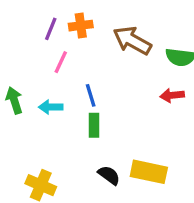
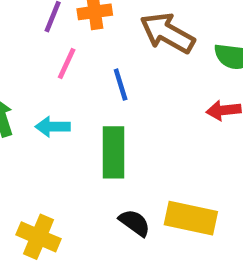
blue line: (91, 95) -> (121, 85), moved
green rectangle: (94, 125) -> (114, 152), size x1.5

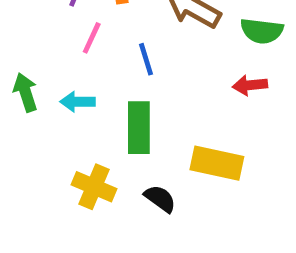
yellow rectangle: (191, 218) -> (217, 163), moved
yellow cross: (39, 237) -> (94, 187), moved

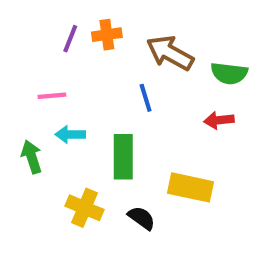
pink line: (92, 38) -> (52, 96), moved, turned 60
blue line: (146, 59) -> (146, 98), moved
green arrow: (25, 92) -> (32, 157), moved

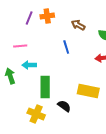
brown arrow: (170, 53) -> (78, 25), size x0.6
green rectangle: (123, 157) -> (45, 87), moved
yellow cross: (84, 208) -> (36, 114), moved

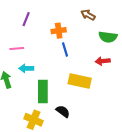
orange cross: (47, 16) -> (59, 31), moved
brown arrow: (78, 25) -> (88, 15), moved
yellow rectangle: (88, 91) -> (80, 81), moved

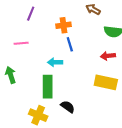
cyan arrow: (26, 68) -> (55, 62), moved
yellow rectangle: (80, 81) -> (106, 82), moved

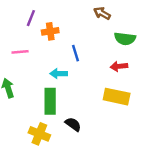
orange cross: (63, 25) -> (50, 31), moved

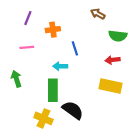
purple line: (31, 18) -> (28, 18), moved
black semicircle: (73, 124) -> (73, 110), size x1.5

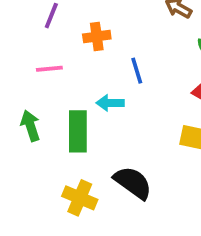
green rectangle: (53, 90) -> (78, 131), moved

